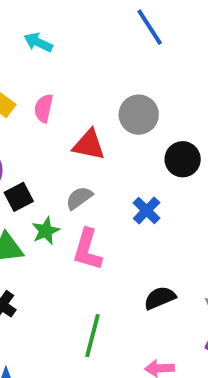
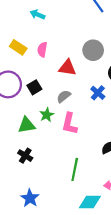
black square: (19, 197) -> (34, 87), moved
blue cross: (147, 210) -> (98, 93), moved

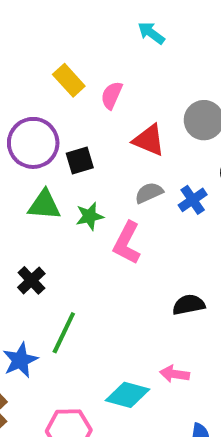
cyan arrow: (37, 15) -> (151, 33), moved
gray semicircle: (64, 96) -> (149, 193), moved
green triangle: (27, 125) -> (44, 205), moved
green line: (75, 169) -> (64, 333), moved

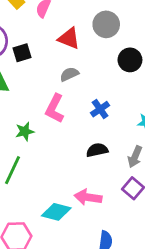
blue cross: (193, 200) -> (100, 109), moved
green star: (89, 216) -> (25, 131), moved
pink arrow: (175, 374) -> (88, 197), size x1.4

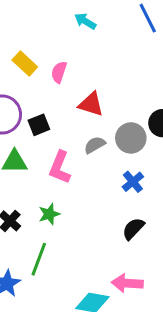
gray circle: (106, 24) -> (131, 138), moved
pink L-shape: (55, 108) -> (60, 167), moved
black semicircle: (97, 150) -> (133, 229), turned -30

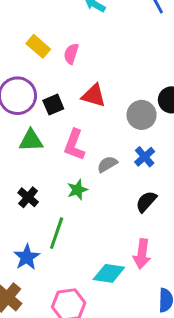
red triangle: (91, 104) -> (94, 96), moved
gray semicircle: (95, 145) -> (107, 164), moved
green star: (49, 214) -> (77, 190), moved
pink arrow: (127, 283) -> (142, 254), turned -84

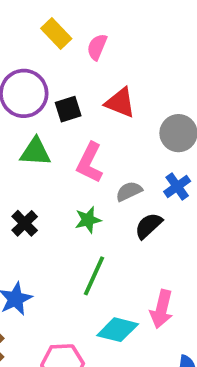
black semicircle: (146, 202) -> (149, 226), moved
green line: (57, 233) -> (94, 276), moved

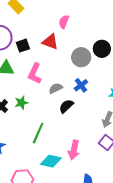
pink semicircle: (97, 47) -> (64, 22), moved
green star: (88, 220) -> (21, 103), moved

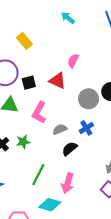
pink arrow: (74, 150) -> (68, 183), moved

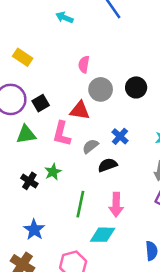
red triangle: (58, 81) -> (80, 111), moved
gray circle: (89, 99) -> (101, 89), moved
black semicircle: (70, 149) -> (108, 165), turned 35

